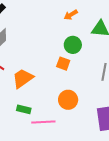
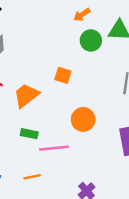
green circle: (73, 45) -> (91, 40), moved
orange square: (63, 64) -> (63, 75), moved

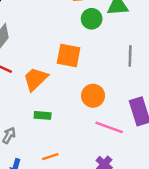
orange square: (63, 75) -> (69, 55), size x1.5
pink line: (54, 148) -> (109, 127), moved, turned 32

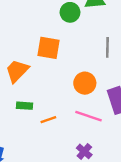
orange circle: (93, 96) -> (85, 83), moved
orange line: (50, 157) -> (48, 120), moved

